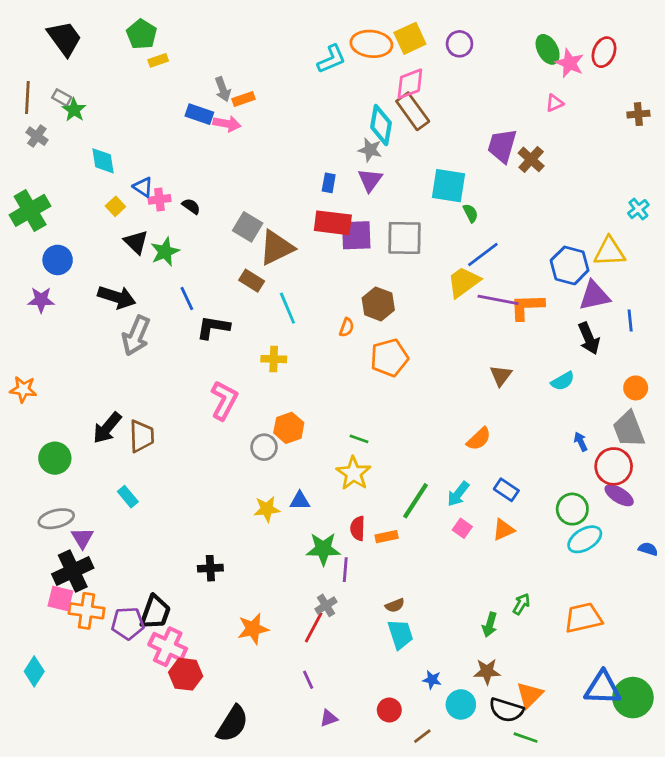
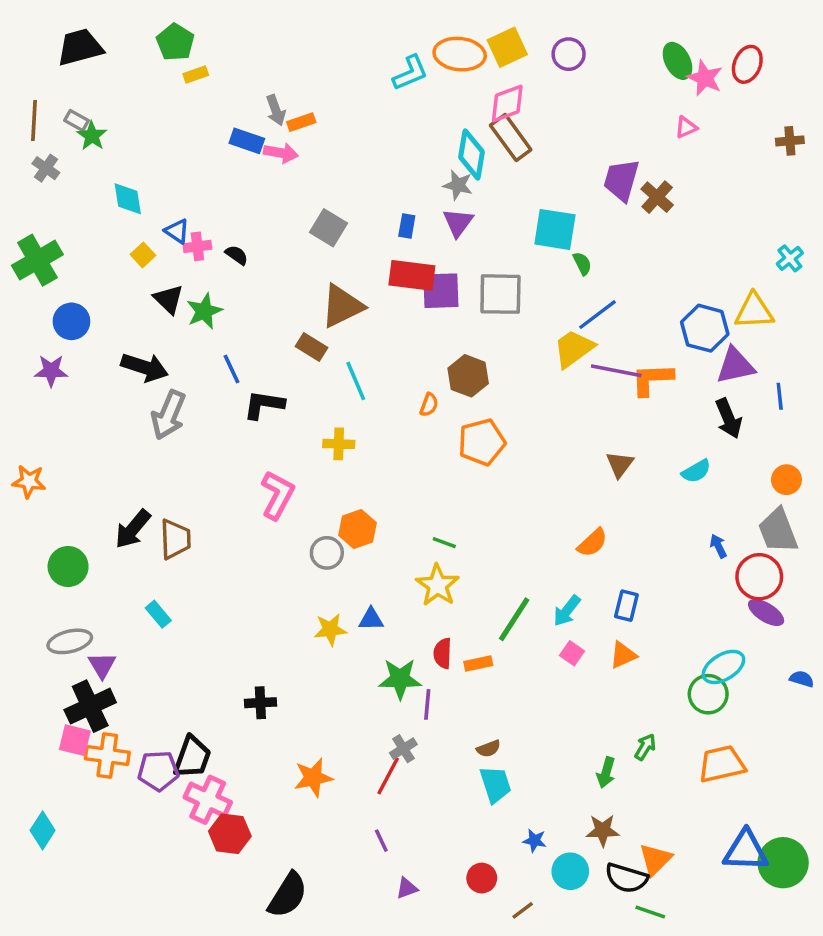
black trapezoid: (64, 38) -> (80, 47), turned -69
gray square: (248, 227) -> (329, 228), moved
blue rectangle: (506, 490) -> (626, 606), turned 70
green circle: (572, 509) -> (708, 694), moved

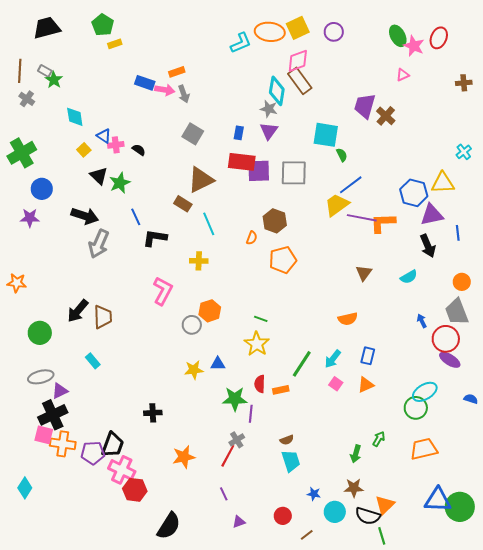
gray arrow: (276, 110) -> (184, 94), moved
orange semicircle: (592, 543) -> (348, 319), turned 30
purple triangle: (102, 665) -> (60, 391), turned 36
green line: (650, 912) -> (382, 536), turned 54

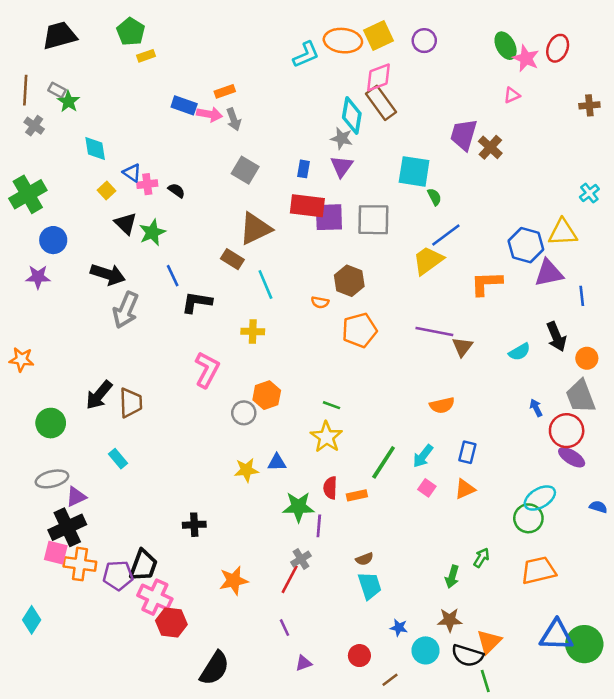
purple line: (362, 218) -> (434, 332), moved
orange semicircle: (252, 238) -> (320, 302), turned 80
black arrow: (428, 246) -> (556, 337), moved

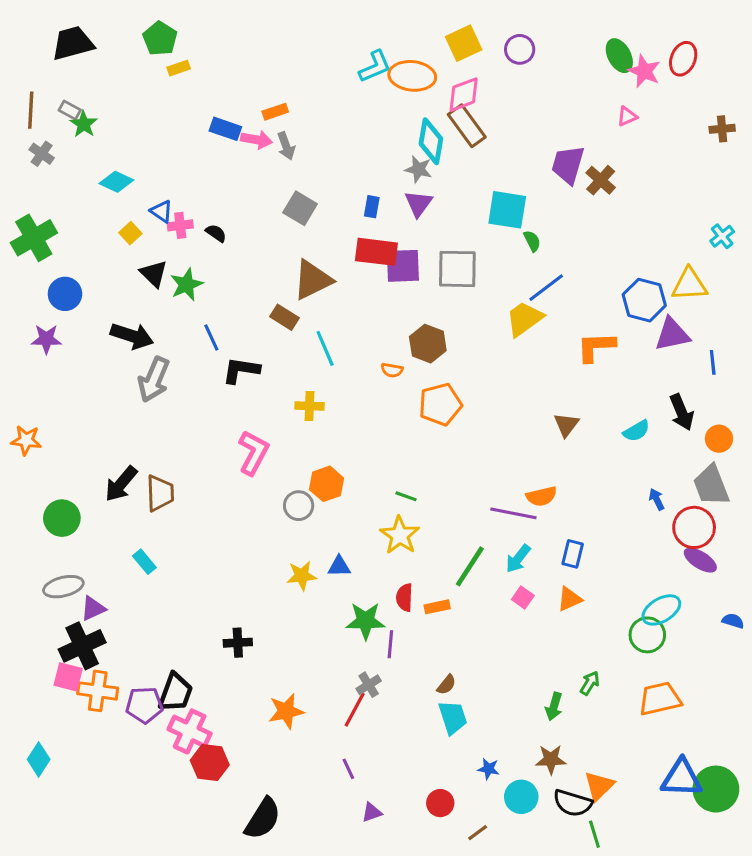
orange ellipse: (343, 41) -> (412, 76), moved
cyan diamond: (95, 149) -> (116, 182), turned -56
purple line: (434, 332) -> (513, 513), moved
brown semicircle: (365, 559) -> (446, 685), turned -30

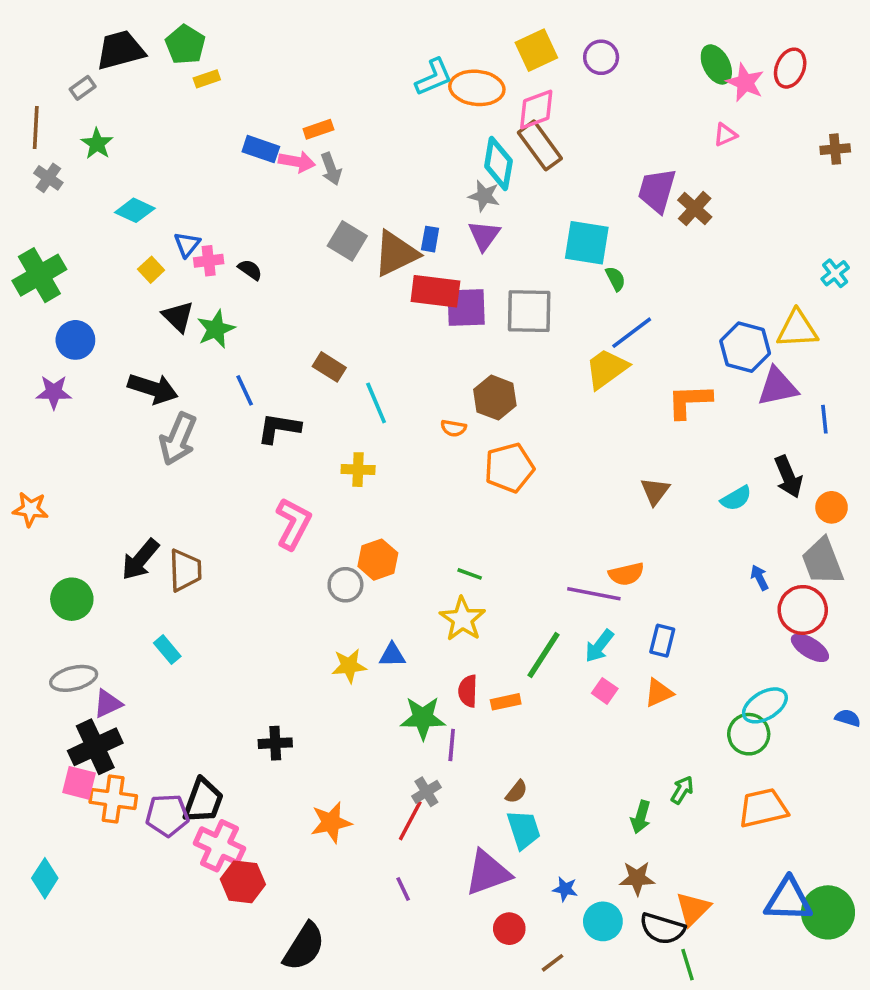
black trapezoid: (73, 43) -> (120, 50), moved
gray rectangle: (70, 110) -> (83, 88), moved, turned -65
blue triangle: (162, 211) -> (187, 245), turned 35
brown triangle: (313, 280) -> (396, 254), moved
purple triangle: (372, 812) -> (488, 873), moved, size x2.0

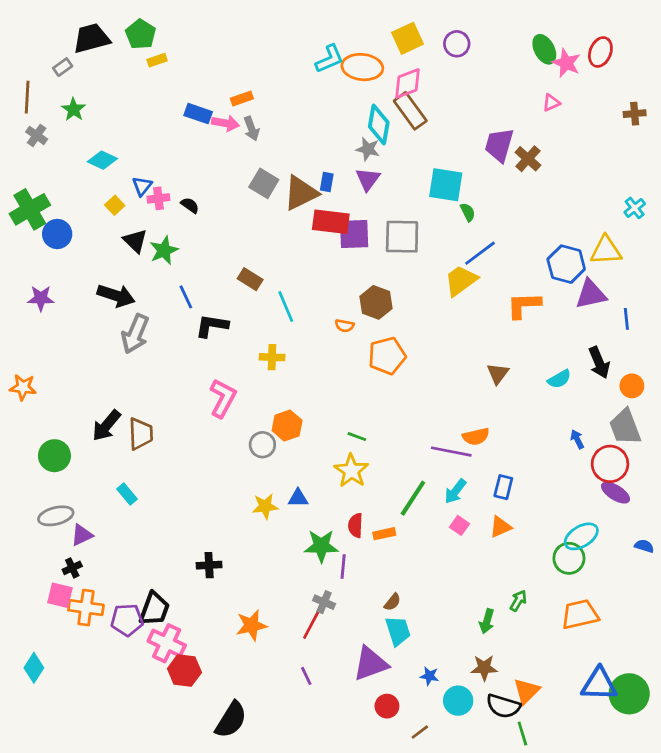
blue circle: (75, 340) -> (57, 234), moved
black cross: (95, 747) -> (72, 568), size x0.5
gray cross: (426, 792) -> (324, 602), turned -35

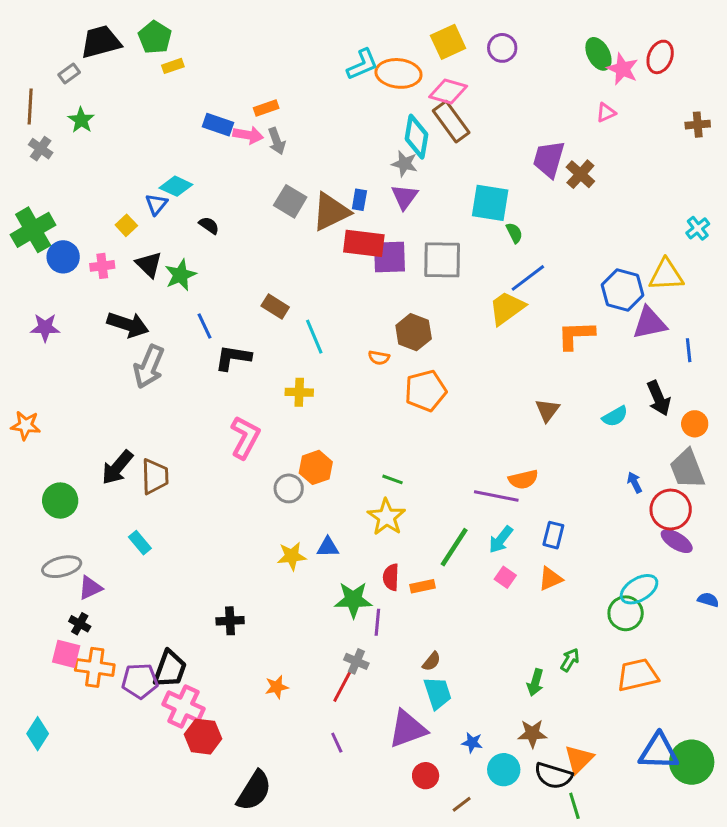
pink diamond: (407, 83) -> (448, 91), turned 36
cyan diamond: (102, 160) -> (176, 186), moved
pink cross: (158, 198) -> (102, 266), moved
black cross: (72, 568) -> (80, 624), turned -36
orange star: (251, 625) -> (277, 687), size x0.7

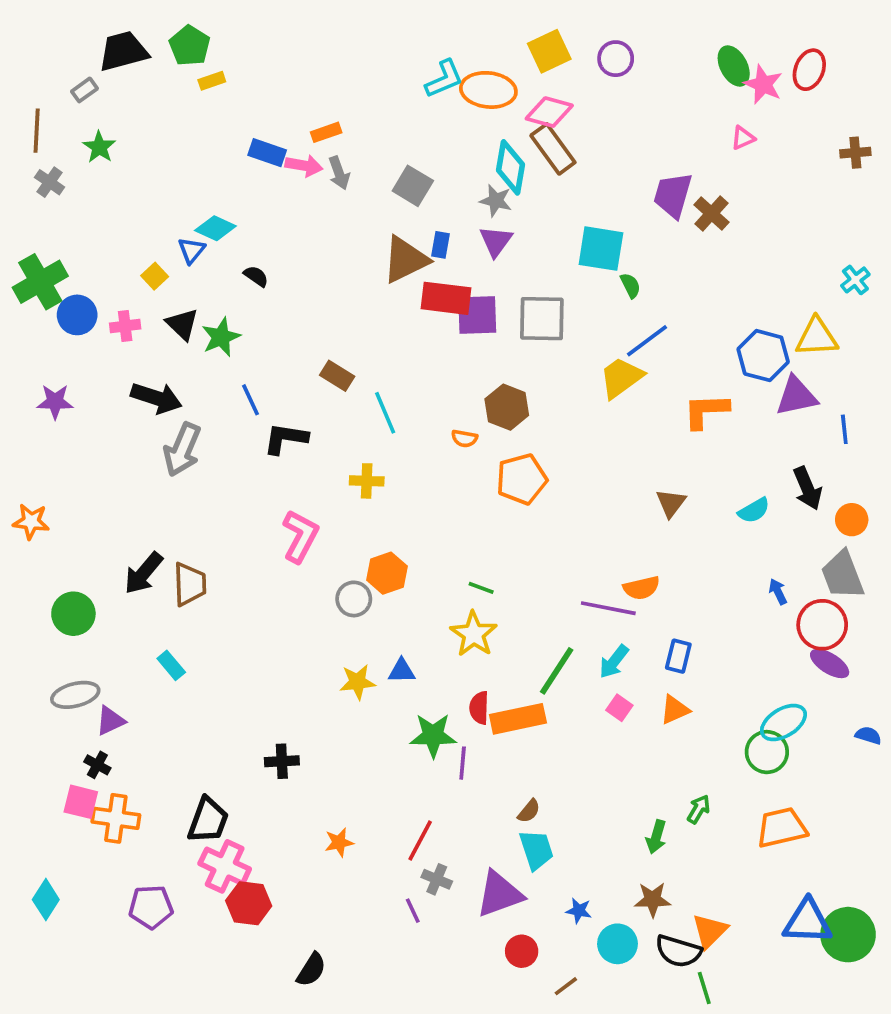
gray square: (290, 201) -> (413, 186), moved
orange rectangle: (423, 586) -> (518, 719), size x1.8
gray cross: (356, 661) -> (437, 879), moved
purple pentagon: (140, 681) -> (151, 907), moved
black semicircle: (254, 791) -> (311, 970), size x0.7

